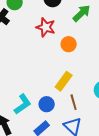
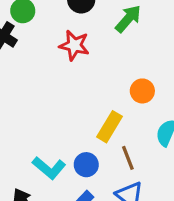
orange circle: (69, 44) -> (142, 91), moved
cyan L-shape: (23, 104) -> (49, 168), turned 80

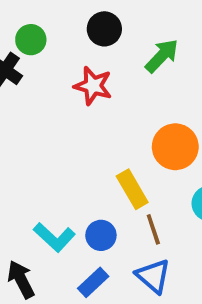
orange circle: (142, 91) -> (175, 147), size x1.5
yellow rectangle: (110, 127) -> (132, 189), turned -64

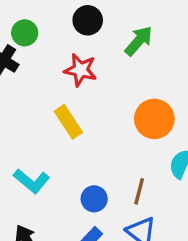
yellow rectangle: (132, 189) -> (68, 122), moved
brown line: (153, 229) -> (139, 191), turned 36
cyan L-shape: (54, 237) -> (32, 181), moved

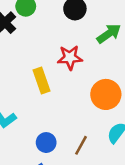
red star: (80, 70) -> (70, 58), moved, turned -30

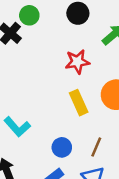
yellow rectangle: (41, 80) -> (79, 103), moved

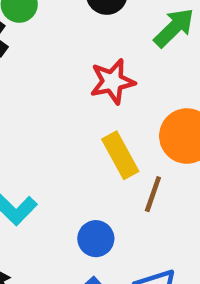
brown line: (96, 147) -> (153, 194), moved

